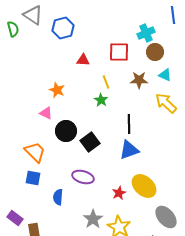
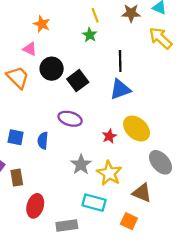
orange trapezoid: (35, 152) -> (18, 77), moved
blue square: (33, 178) -> (16, 137), moved

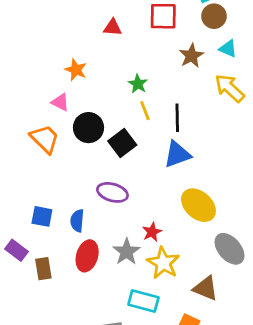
brown star: (131, 13) -> (191, 56), turned -30
yellow line: (95, 15) -> (145, 111), moved
red star: (109, 136) -> (152, 232), moved
red ellipse: (35, 206) -> (87, 256), moved

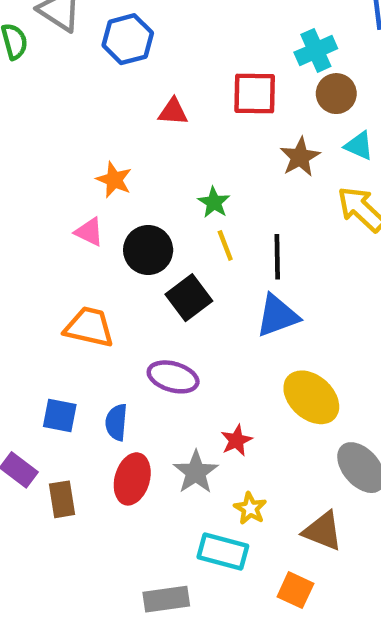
black circle: (89, 128) -> (148, 250), moved
orange trapezoid: (45, 139) -> (89, 327), moved, turned -32
yellow star: (163, 263) -> (250, 508), moved, size x0.6

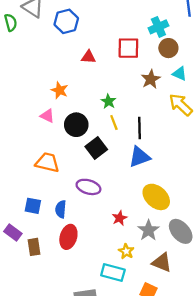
gray star: (196, 472) -> (148, 230), moved

